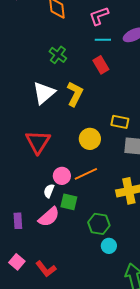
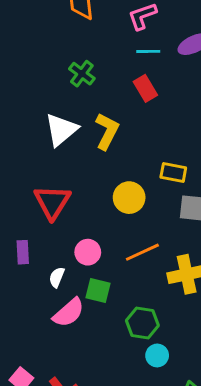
orange line: (86, 174) -> (142, 252), moved
white semicircle: (49, 191) -> (57, 277), moved
purple rectangle: (18, 221) -> (23, 252), moved

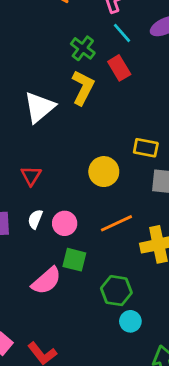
cyan line: (148, 51) -> (122, 33), turned 50
green cross: (82, 74) -> (83, 48), moved
yellow L-shape: (107, 131) -> (83, 88), moved
red triangle: (52, 202) -> (31, 176), size x0.6
white semicircle: (57, 277) -> (35, 219), moved

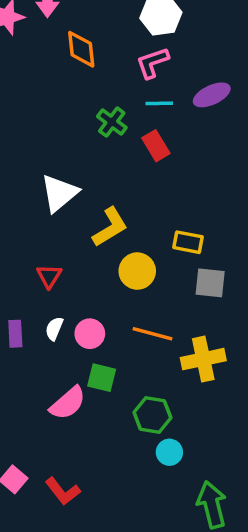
cyan line: (122, 33) -> (159, 103), turned -50
yellow L-shape: (83, 88) -> (110, 227), moved, turned 32
orange line: (116, 223) -> (152, 334), turned 40

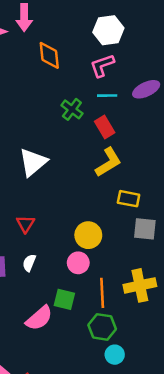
yellow L-shape: (110, 227) -> (108, 162), moved
yellow circle: (137, 271) -> (88, 235), moved
pink circle: (90, 334) -> (78, 263), moved
orange line: (152, 334) -> (102, 293), moved, turned 72

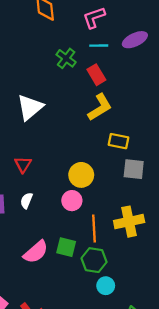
green square: (64, 299) -> (66, 247), moved

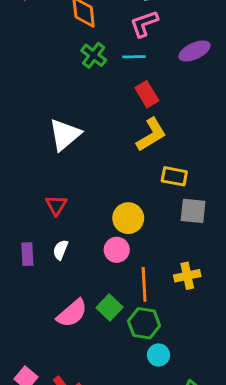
cyan line: (99, 46) -> (134, 57), moved
green cross: (66, 58) -> (94, 55), moved
yellow cross: (129, 222) -> (187, 276), size x0.7
green square: (66, 247) -> (109, 307), turned 30

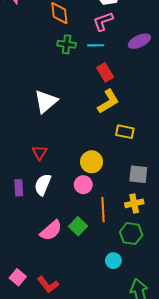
green cross: (94, 55) -> (67, 44), turned -30
gray square: (193, 211) -> (138, 174), moved
white semicircle: (61, 250) -> (43, 185), size x1.5
green hexagon: (144, 323) -> (131, 234), moved

